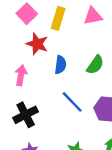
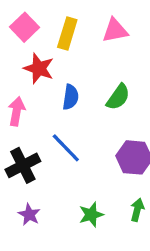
blue line: (72, 102) -> (66, 148), moved

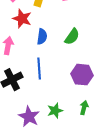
blue line: (66, 148) -> (39, 69), turned 40
purple star: (29, 215) -> (29, 117), moved, size x1.5

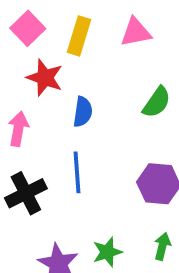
green semicircle: (72, 37) -> (157, 102), moved

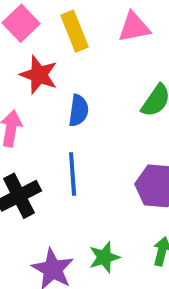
yellow rectangle: (79, 36) -> (75, 31), turned -39

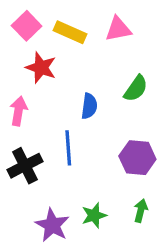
yellow rectangle: (75, 31) -> (70, 32), turned -44
blue semicircle: (78, 110) -> (89, 106), moved

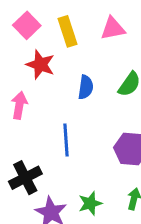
yellow rectangle: (70, 32) -> (68, 31), turned 48
blue semicircle: (89, 106) -> (86, 87), moved
black cross: (25, 166) -> (25, 178), moved

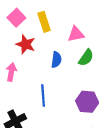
pink triangle: (113, 28) -> (76, 34), moved

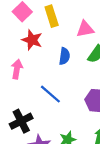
blue line: (43, 96) -> (50, 94), turned -45

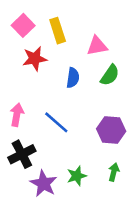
red star: (32, 40) -> (35, 59), turned -30
pink arrow: (17, 69) -> (17, 115), moved

